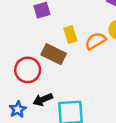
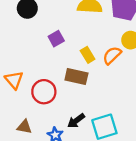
red circle: (28, 70) -> (44, 92), moved

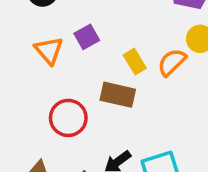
orange triangle: (14, 80) -> (49, 50), moved

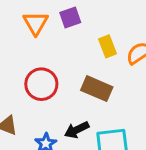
brown rectangle: (118, 95) -> (97, 89), moved

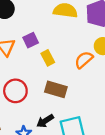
yellow rectangle: (107, 46) -> (48, 58), moved

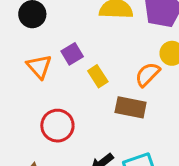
brown rectangle: (56, 89) -> (131, 107), moved

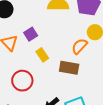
yellow rectangle: (98, 76) -> (42, 55), moved

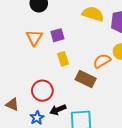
red circle: (22, 81) -> (42, 91), moved

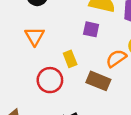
purple square: (57, 35) -> (91, 29), moved, turned 32
red circle: (42, 91) -> (50, 80), moved

